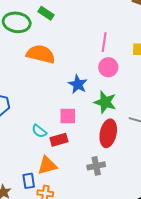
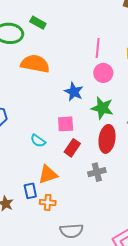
red rectangle: (59, 140) -> (72, 148), moved, turned -36

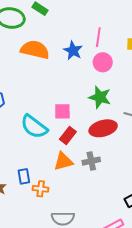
blue star: (74, 92) -> (73, 51), moved
red ellipse: (107, 139) -> (103, 128), turned 64
cyan semicircle: (38, 141) -> (34, 127), size x1.8
orange triangle: (48, 174) -> (63, 161), moved

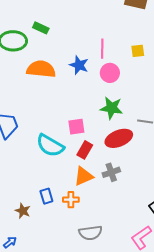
orange cross: (41, 189) -> (71, 200), moved

